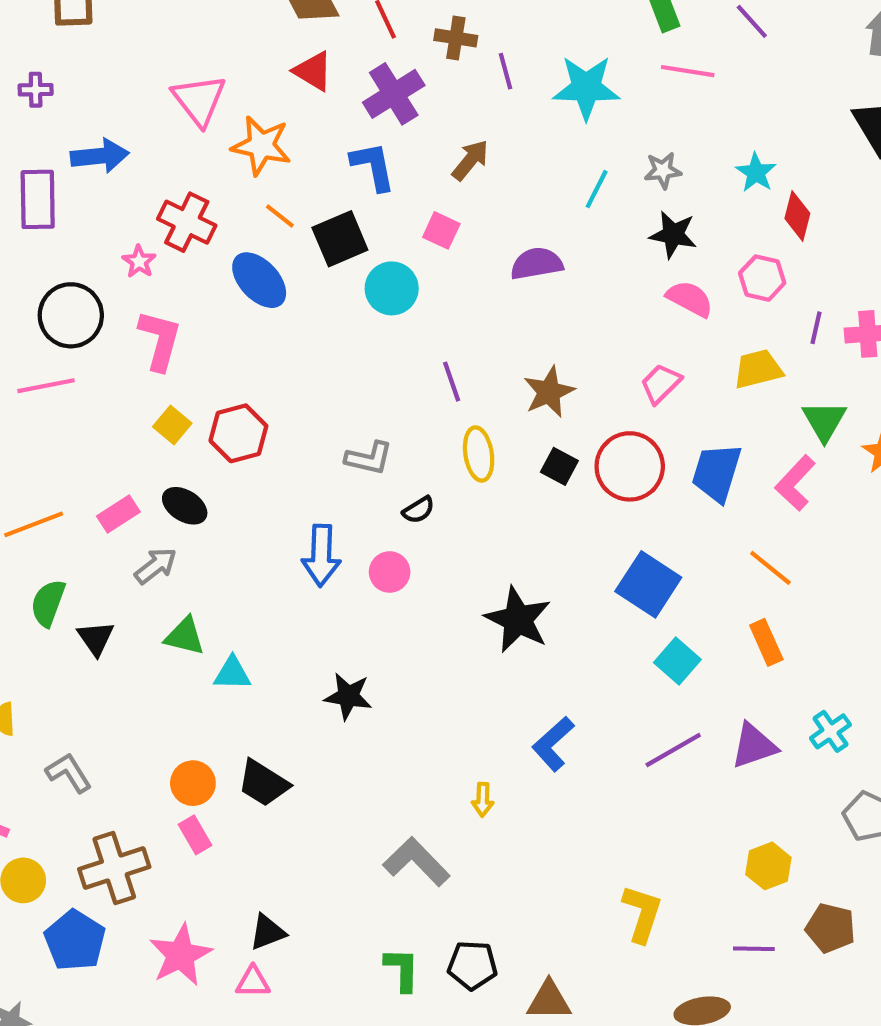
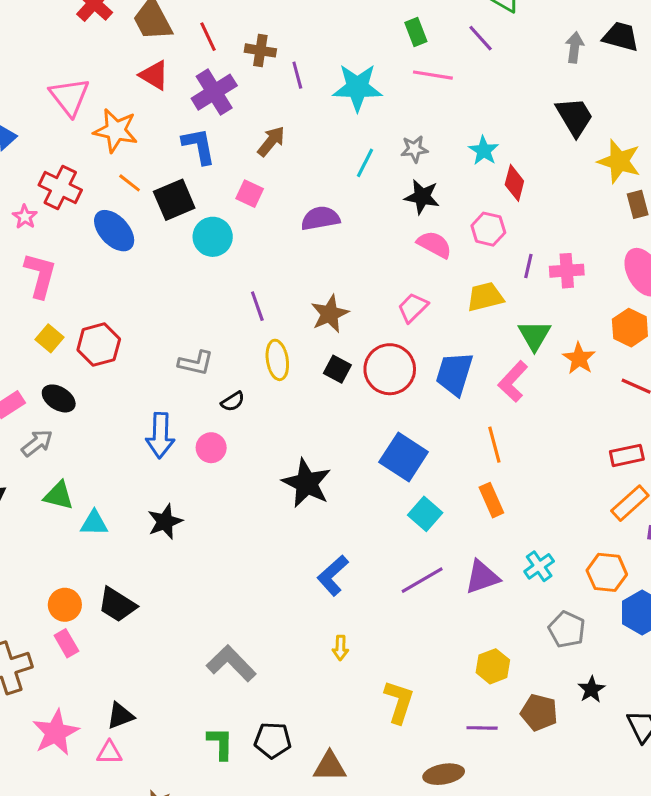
orange line: (770, 568) -> (494, 445), turned 36
black star: (348, 696) -> (165, 522), moved, turned -30
yellow arrow: (483, 800) -> (340, 648), moved

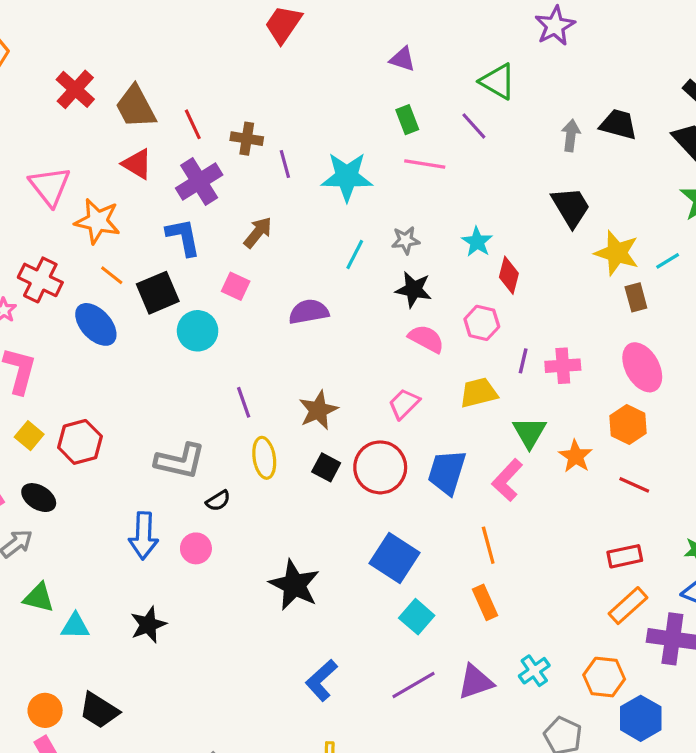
gray L-shape: (196, 363) -> (180, 461), size x1.4

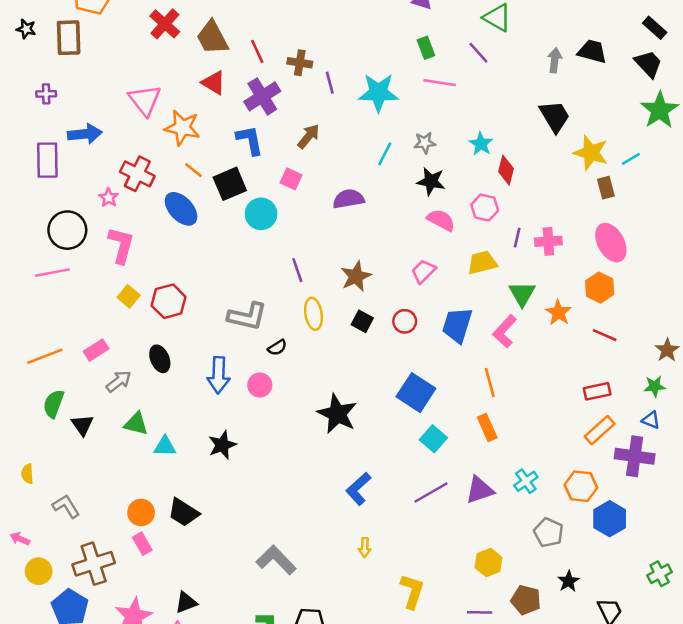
red circle: (380, 467) -> (405, 321), size x0.6
black ellipse: (39, 498) -> (160, 359), moved, turned 35

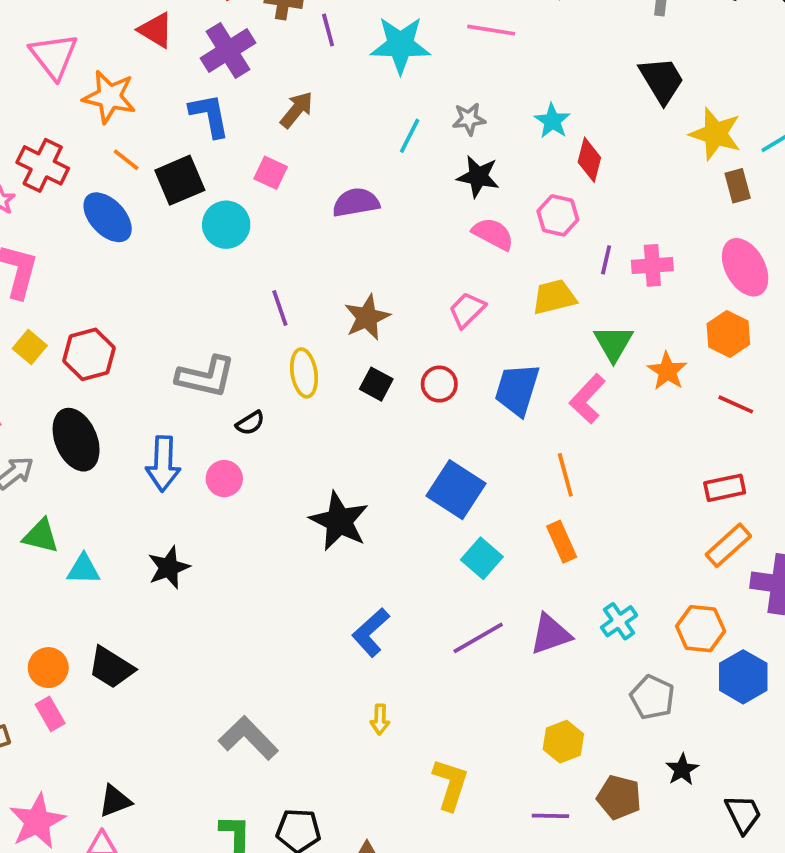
black ellipse: (160, 359) -> (76, 440), size x1.5

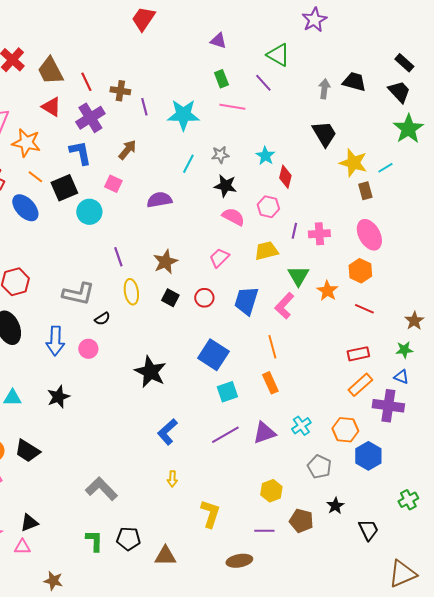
cyan square: (482, 558) -> (227, 392), turned 30

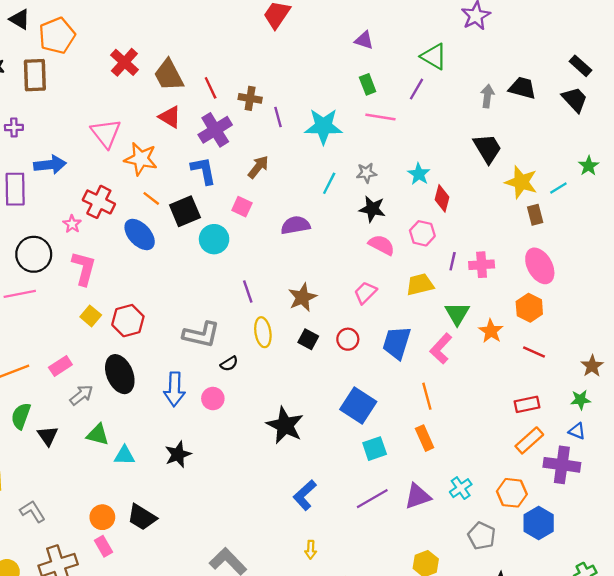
purple line: (263, 83) -> (416, 89), turned 72
green star: (408, 129) -> (589, 166), moved, size x0.6

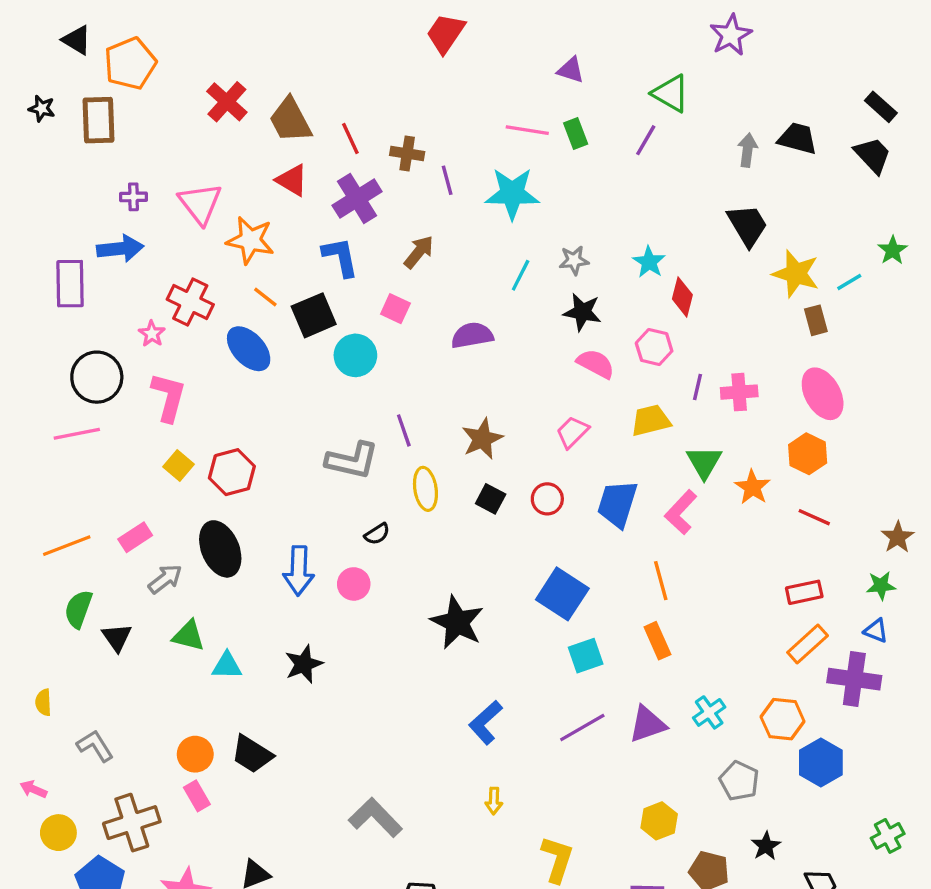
pink line: (380, 117) -> (527, 130), moved
purple cross: (14, 127) -> (133, 197), moved
gray L-shape: (201, 335) -> (352, 461), moved

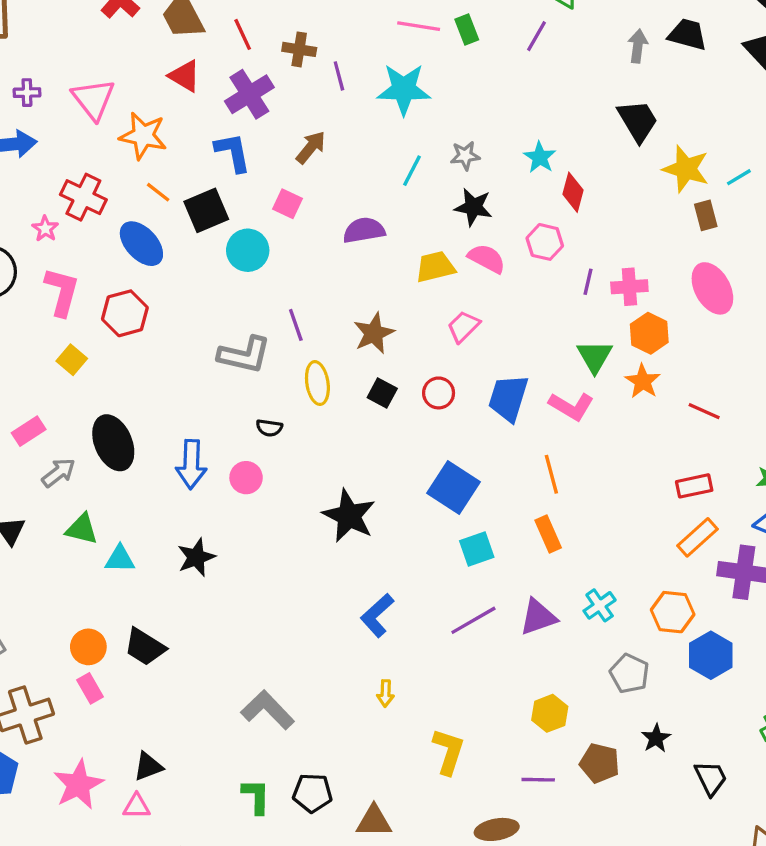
yellow trapezoid: (651, 420) -> (435, 267), moved
orange hexagon: (808, 454) -> (649, 333), moved
red hexagon: (232, 472) -> (125, 313), moved
pink L-shape: (681, 512) -> (571, 406), turned -102
black semicircle: (377, 534) -> (269, 428), turned 40

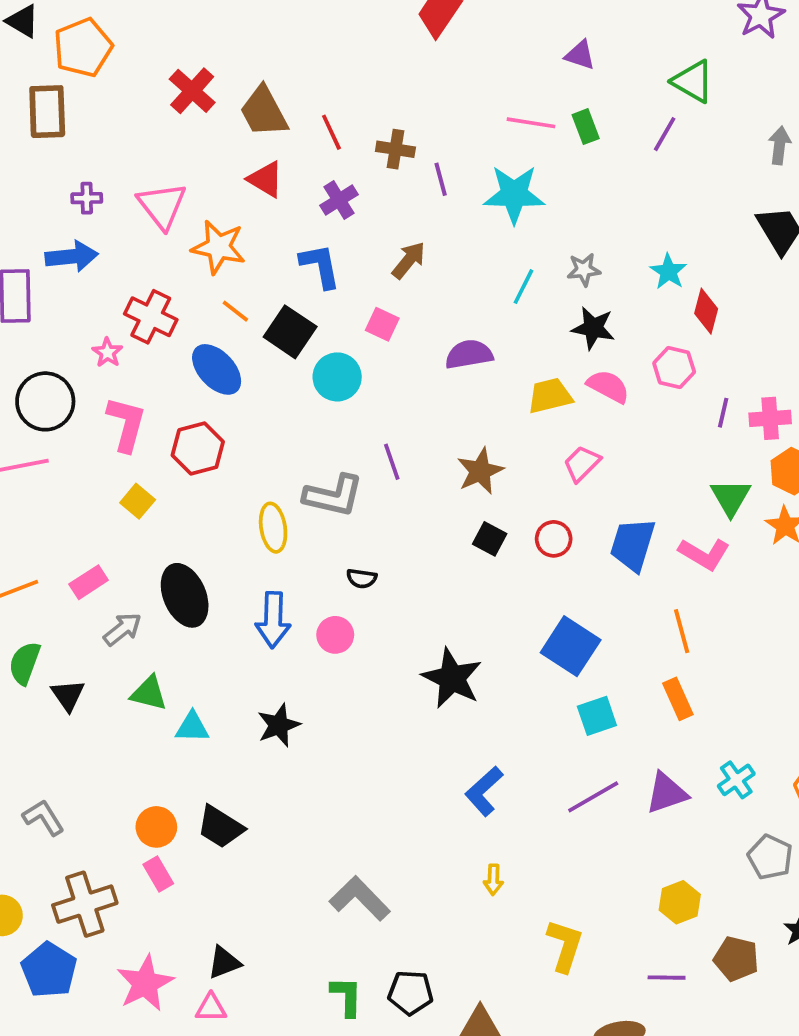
purple cross: (249, 94) -> (339, 200), size x0.7
black square: (206, 210) -> (290, 332), turned -33
yellow ellipse: (317, 383) -> (273, 528), moved

